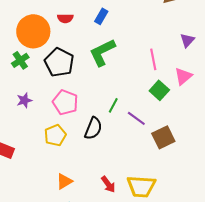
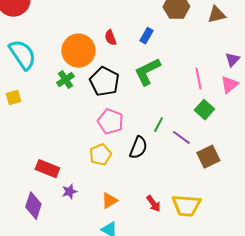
red semicircle: (65, 18) -> (110, 38), turned 70
pink triangle: (183, 76) -> (229, 85), moved
purple star: (24, 100) -> (69, 192), moved

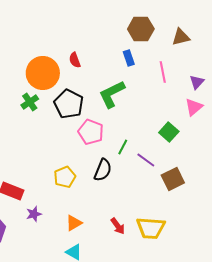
blue rectangle: (146, 36) -> (129, 58), moved, turned -49
pink line: (198, 79) -> (163, 72), moved
pink pentagon: (110, 122) -> (91, 132), moved

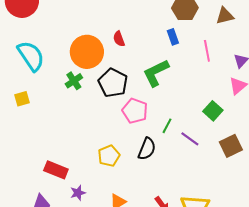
brown square: (173, 179) -> (231, 146), moved

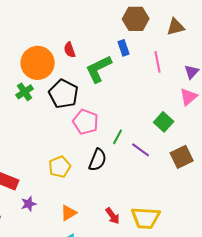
green L-shape: (156, 73) -> (99, 69), moved

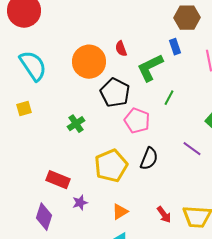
green cross: (25, 92) -> (76, 124), moved
green line: (118, 137) -> (169, 98), moved
yellow pentagon: (60, 167) -> (111, 166), size x1.5

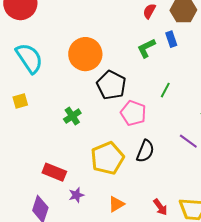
red semicircle: (121, 49) -> (149, 11), moved, turned 49
green L-shape: (150, 68) -> (146, 48), moved, size x0.7

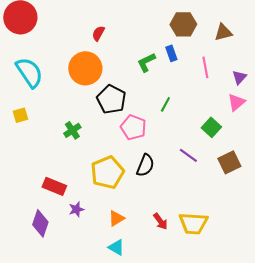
red semicircle: (149, 11) -> (98, 33), moved

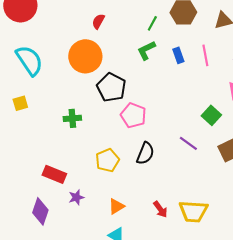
blue rectangle: (171, 53) -> (178, 55), moved
green line: (165, 104) -> (152, 23), moved
green cross: (72, 130) -> (72, 118), turned 30
yellow pentagon: (107, 172) -> (107, 160), size x0.7

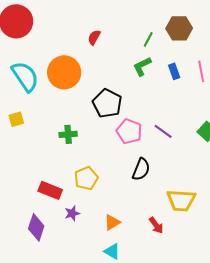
orange circle: (85, 56) -> (64, 72), moved
purple line: (188, 143) -> (163, 131), moved
yellow pentagon: (107, 160) -> (86, 178), moved
yellow trapezoid: (193, 211) -> (181, 200), moved

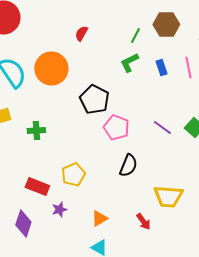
purple line: (163, 131) -> (162, 128), moved
green cross: (68, 134) -> (36, 130), moved

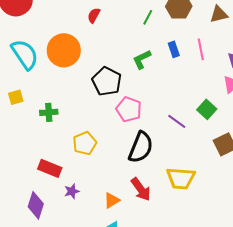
green L-shape: (129, 62) -> (142, 59), moved
purple line: (162, 128) -> (177, 121), moved
black semicircle: (128, 166) -> (141, 147), size x1.4
yellow pentagon: (73, 174) -> (85, 143), moved
red arrow: (143, 222) -> (141, 189), moved, size x1.4

